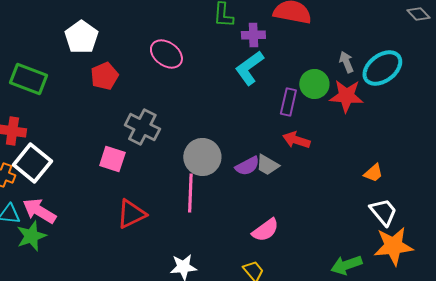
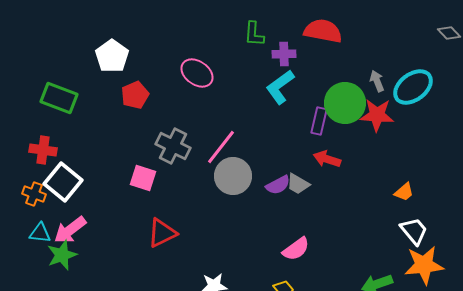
green circle: (314, 84) -> (345, 103), size x1.4
pink line: (190, 193) -> (221, 147), moved, turned 36
pink arrow: (39, 211) -> (70, 230), turned -68

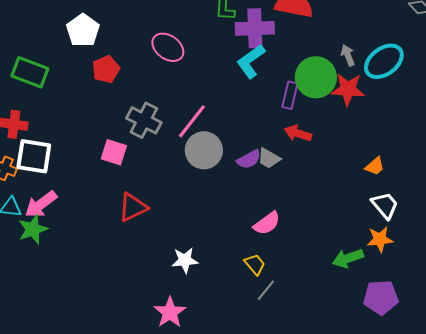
purple cross: (284, 54) -> (255, 28), size x1.6
white square: (63, 182) -> (34, 156), turned -30
orange star: (424, 265) -> (380, 239), moved, size x0.7

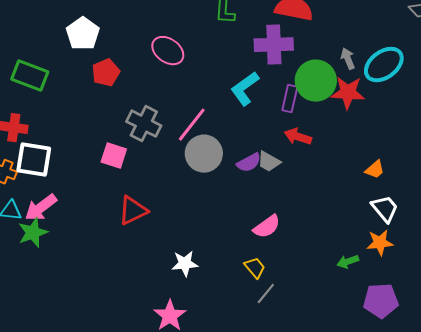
purple cross: (255, 28) -> (274, 45), moved
cyan L-shape: (251, 61) -> (245, 89), moved
green arrow: (348, 258) -> (348, 262), size x0.7

